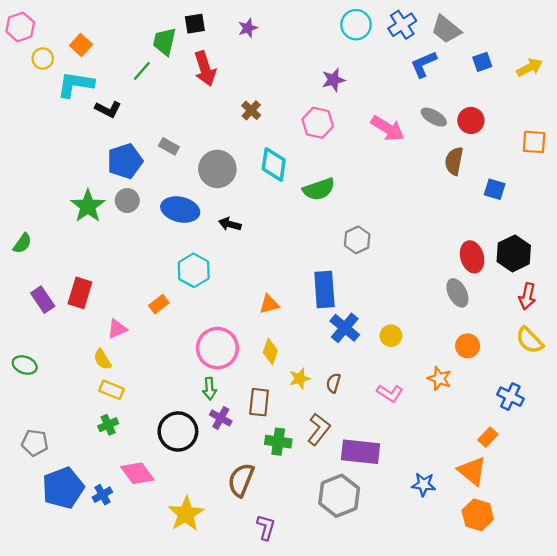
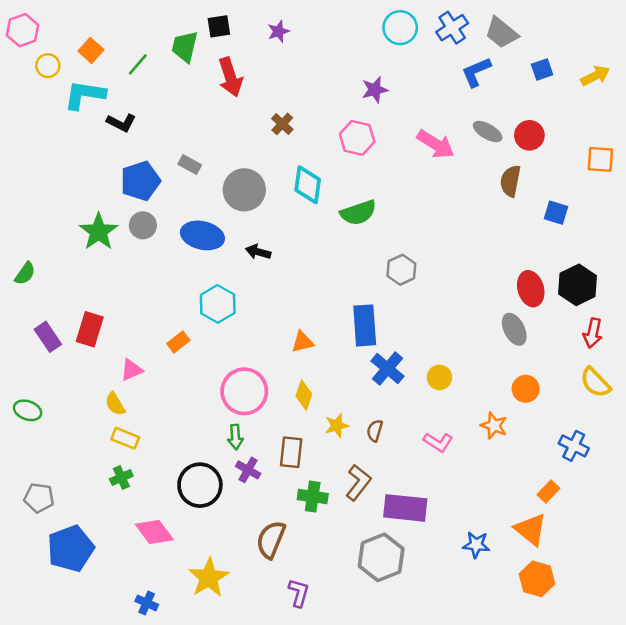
green line: (142, 71) -> (138, 64), moved
blue cross: (102, 495) -> (147, 603), moved, turned -36

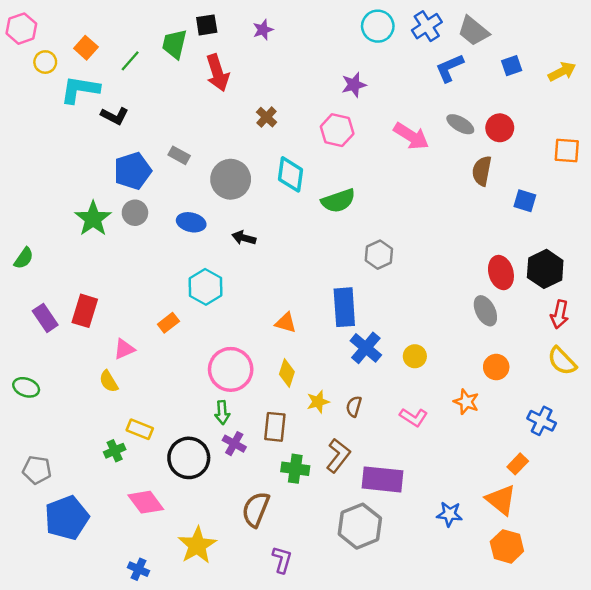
blue ellipse: (202, 235) -> (191, 222), size x0.7
orange triangle: (303, 342) -> (286, 323), turned 30
yellow rectangle: (125, 438) -> (140, 429), moved

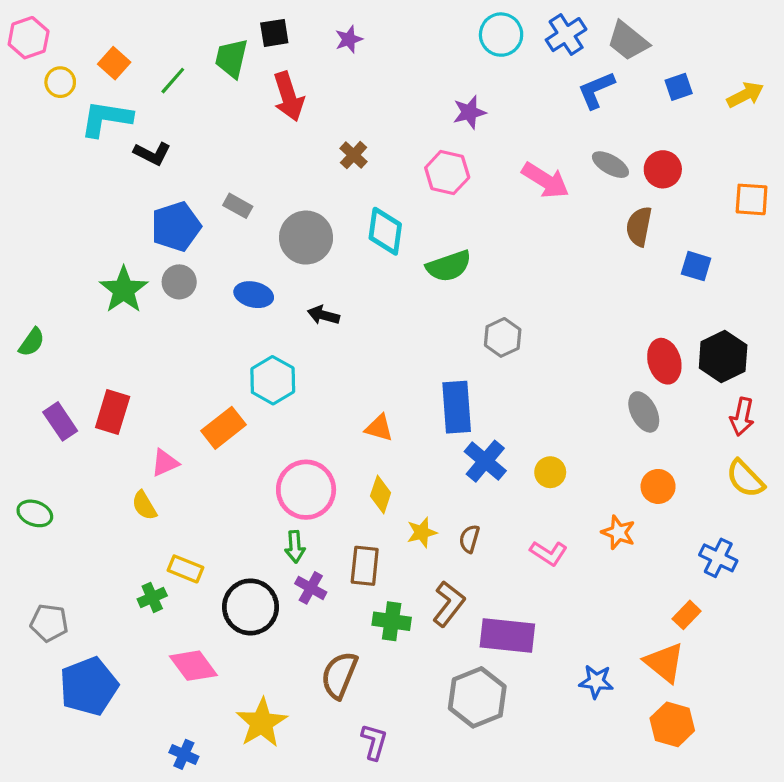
orange rectangle: (168, 323) -> (224, 428), size x1.5

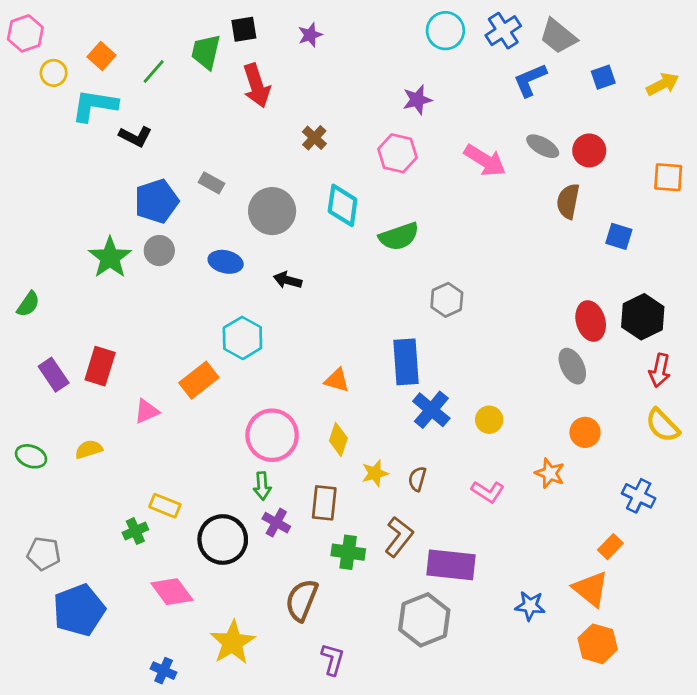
yellow semicircle: (144, 506) -> (89, 449), moved, turned 104

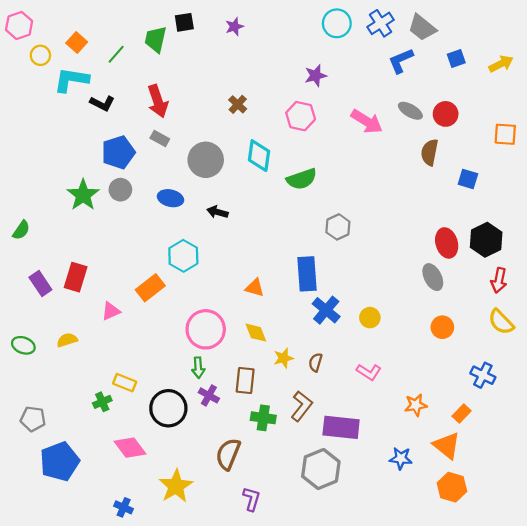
red arrow: (257, 86) -> (158, 101), moved
yellow diamond: (338, 439) -> (256, 333), turned -40
orange star: (550, 473) -> (416, 405), moved, turned -30

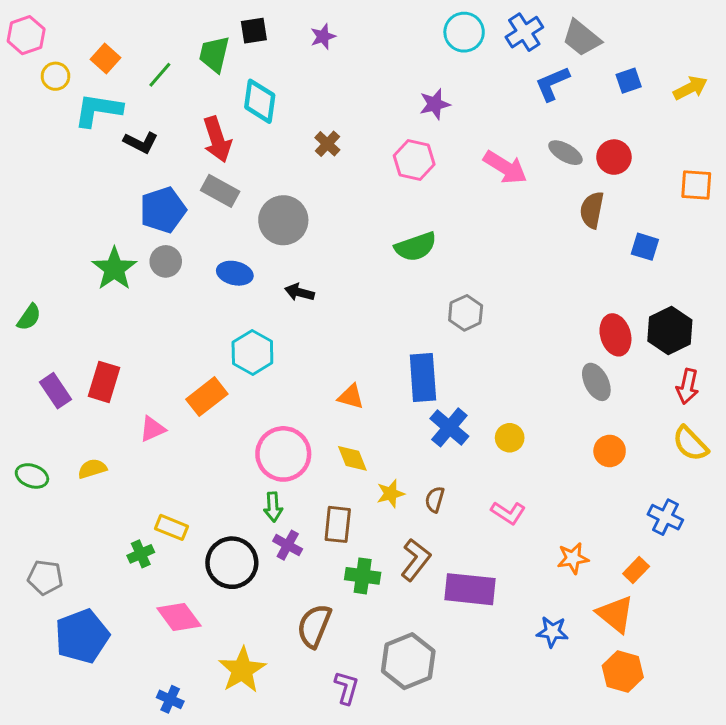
gray rectangle: (160, 138) -> (220, 191), size x1.4
cyan diamond: (259, 156) -> (260, 101), moved
gray hexagon: (321, 469) -> (408, 661), moved

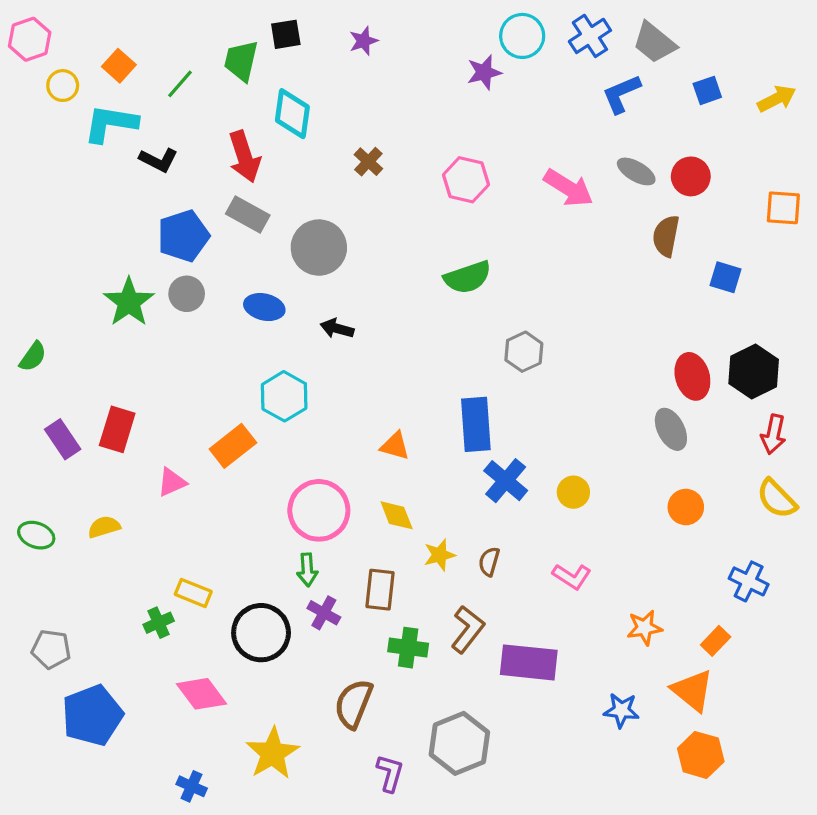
purple star: (435, 104) -> (484, 72), moved

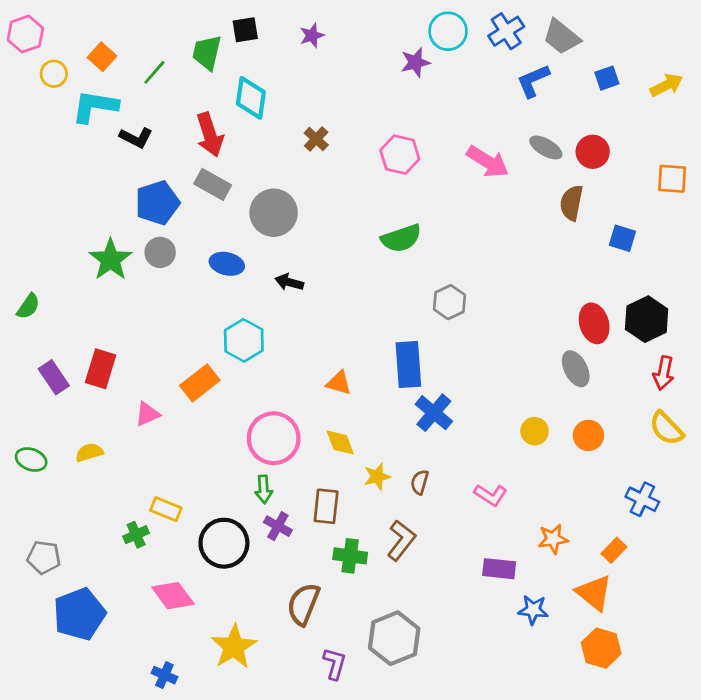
yellow circle: (573, 492) -> (535, 431), moved
purple rectangle: (529, 662) -> (499, 569), moved, size x0.7

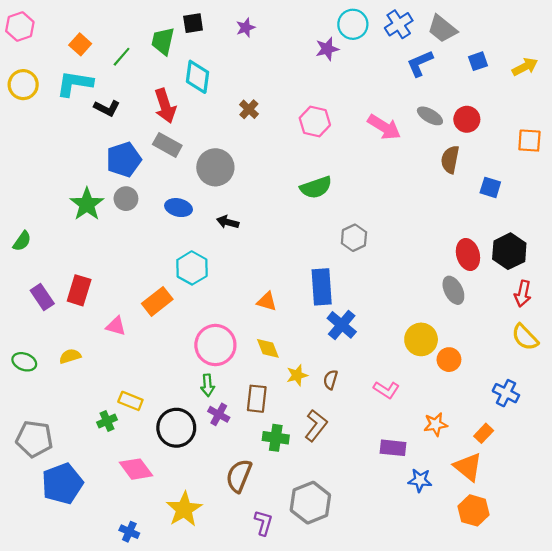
yellow circle: (54, 74) -> (23, 85), moved, size x1.4
pink triangle: (147, 414) -> (116, 326), turned 40
yellow circle: (535, 431) -> (421, 339), size x1.5
orange circle: (588, 435) -> (449, 360), moved
gray pentagon: (44, 557) -> (34, 439), size x1.4

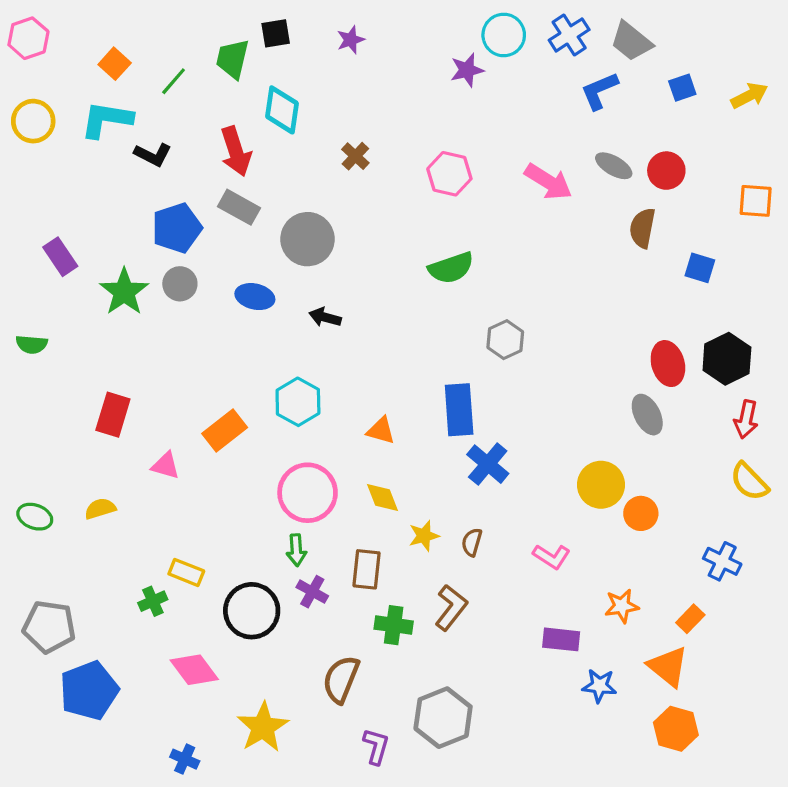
green semicircle: (22, 241) -> (32, 344), turned 60
cyan hexagon: (192, 268) -> (298, 402), moved
purple rectangle: (42, 297) -> (60, 257), moved

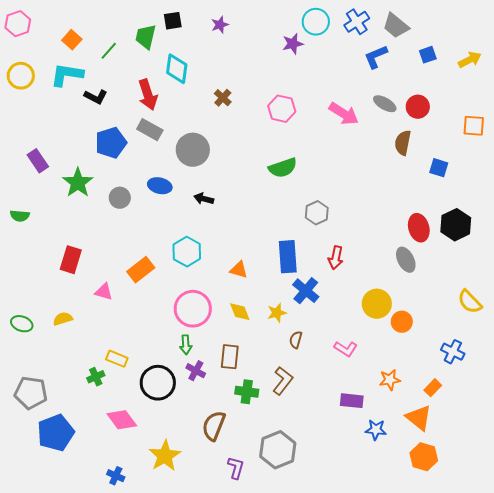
gray circle: (180, 284) -> (120, 198), moved
red arrow: (746, 419) -> (336, 258), moved
yellow star: (424, 536) -> (277, 313), moved

